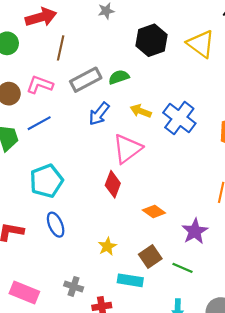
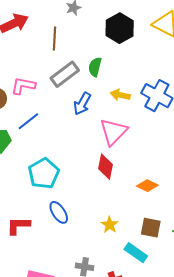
brown line: (61, 48) -> (54, 39), moved
green semicircle: (119, 77) -> (95, 67), turned -48
brown square: (150, 256) -> (151, 228), turned -35
cyan rectangle: (130, 280) -> (136, 253), turned 35

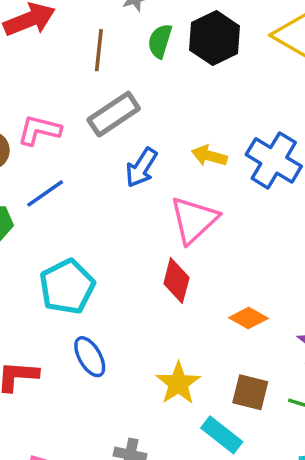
green semicircle: (95, 67) -> (160, 41), moved
yellow star: (110, 225) -> (178, 383), size x1.4

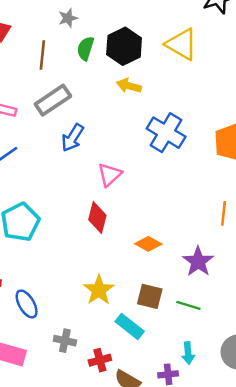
yellow arrow: (209, 156) -> (129, 86), moved
pink triangle: (194, 220) -> (110, 175), size x0.7
blue ellipse: (90, 357) -> (27, 304), moved

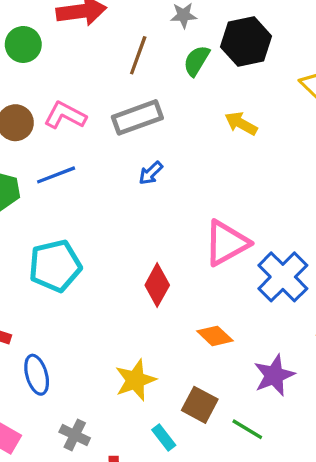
black hexagon: (124, 46) -> (246, 42), moved
blue cross: (166, 133) -> (283, 277), moved
blue arrow: (73, 138) -> (151, 173), size x0.7
pink triangle: (110, 175) -> (226, 243), moved, size x1.4
cyan rectangle: (130, 326) -> (164, 437), size x0.7

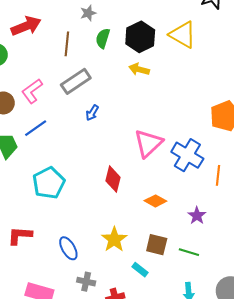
black hexagon: (246, 42) -> (140, 37), moved
pink L-shape: (65, 115) -> (32, 91), turned -50
blue ellipse: (37, 375) -> (68, 248), moved
purple star: (274, 375) -> (197, 216), size x0.7

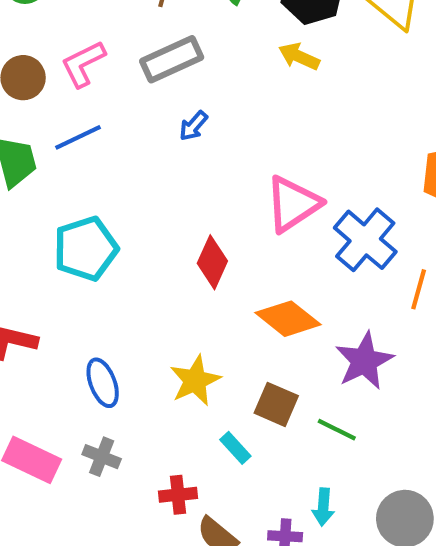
orange diamond: (155, 201) -> (288, 319), size x1.4
purple star: (197, 216) -> (364, 361), size x1.6
gray cross: (86, 282) -> (102, 457), moved

